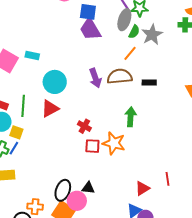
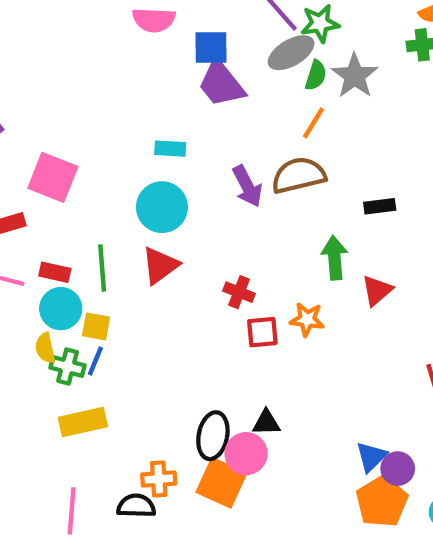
gray ellipse: (124, 20) -> (291, 53), turned 50
cyan rectangle: (32, 56) -> (170, 149), moved
black rectangle: (149, 82) -> (380, 206), moved
orange star: (114, 143) -> (307, 319), size x0.7
red triangle: (142, 188) -> (377, 290), moved

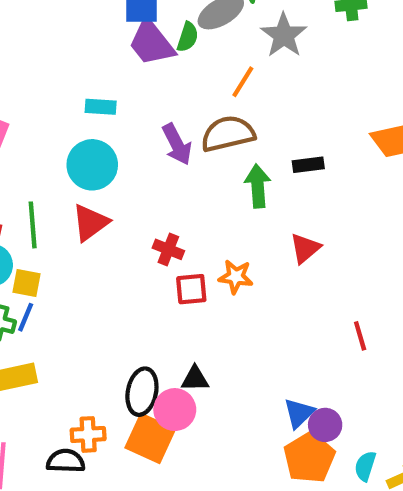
green semicircle: (316, 75) -> (188, 37), moved
green arrow: (335, 258) -> (258, 186), moved

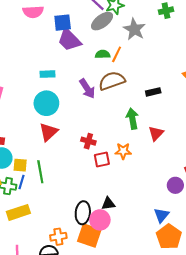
green semicircle: (188, 37) -> (103, 54), moved, turned -104
green arrow: (258, 186) -> (132, 119), moved
green line: (33, 225) -> (40, 172), moved
purple circle: (325, 425) -> (175, 185), moved

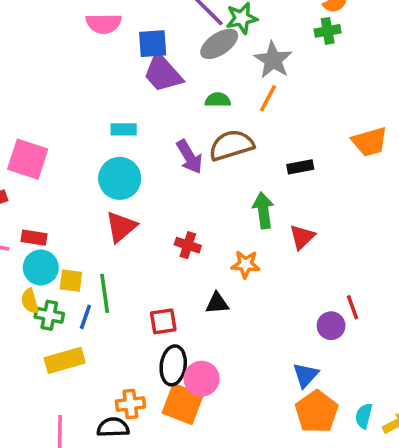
orange line: (117, 54) -> (268, 98), moved
red square: (102, 160) -> (163, 321), moved
blue line: (21, 182) -> (85, 317), moved
black triangle: (108, 204) -> (217, 303), moved

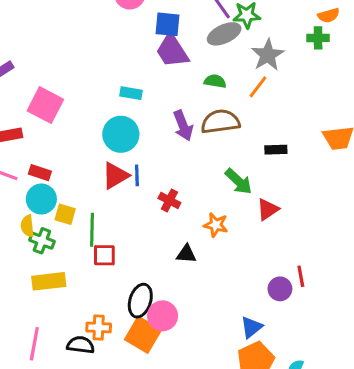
green arrow: (263, 210) -> (238, 181), turned 132
blue line: (85, 317) -> (137, 175), moved, turned -30
red square: (163, 321) -> (104, 255), moved

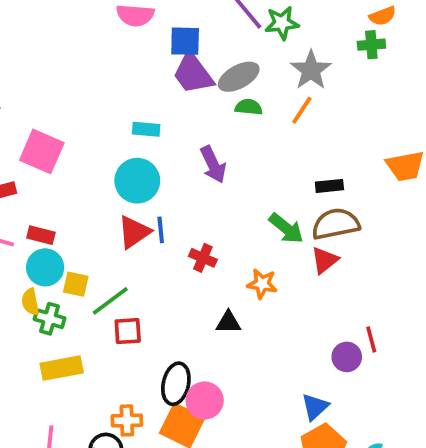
gray ellipse: (224, 34) -> (239, 77), moved
brown semicircle: (220, 122) -> (336, 224), moved
green line: (92, 230) -> (110, 301), turned 56

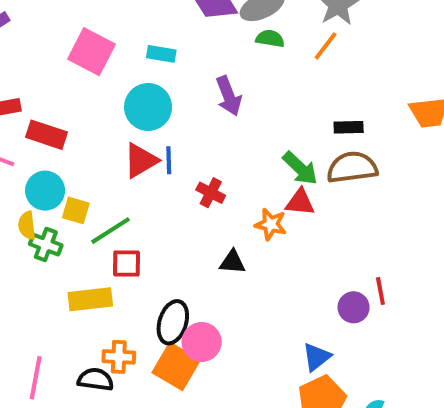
pink square: (42, 151) -> (92, 52), moved
red rectangle: (41, 235) -> (46, 135), moved, size x1.4
red triangle: (325, 260) -> (300, 202), moved, turned 40
yellow rectangle: (62, 368) -> (90, 299), moved

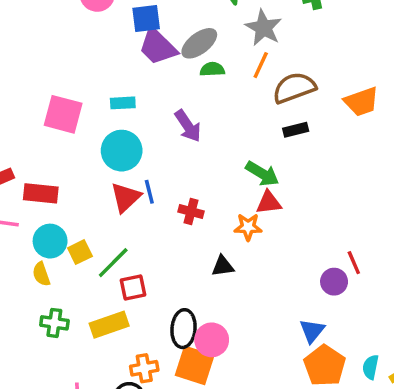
brown semicircle: (352, 167) -> (294, 88), moved
yellow square: (76, 210) -> (80, 252), turned -30
green cross: (46, 245) -> (54, 323), moved

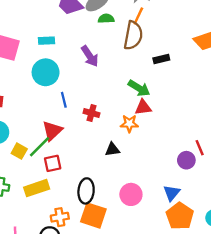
brown semicircle: (294, 88) -> (133, 35), moved, turned 120
red triangle: (126, 197) -> (52, 131), moved
yellow square: (80, 252) -> (19, 151), moved, turned -35
pink circle: (212, 340) -> (131, 194), moved

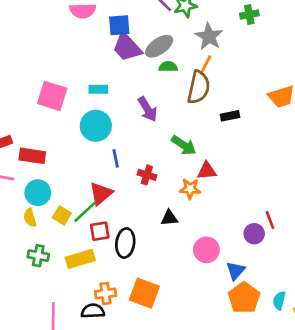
green arrow: (139, 88) -> (184, 145), moved
black ellipse: (86, 191) -> (125, 243), moved
pink circle: (131, 194) -> (206, 250), moved

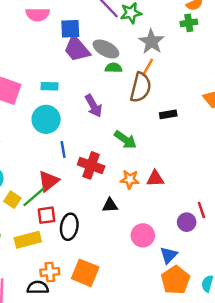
gray ellipse: (159, 46) -> (106, 49), turned 60
red triangle: (207, 171) -> (155, 179), moved
red cross: (147, 175) -> (91, 165), size x1.5

